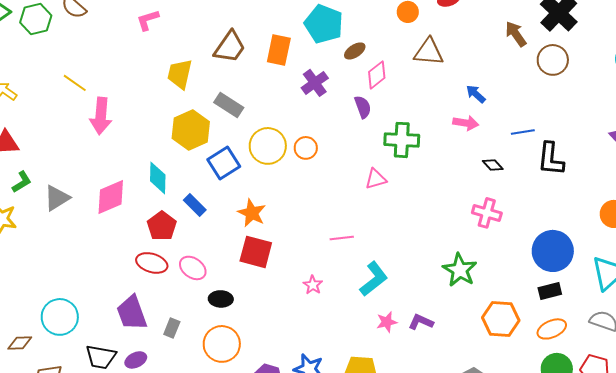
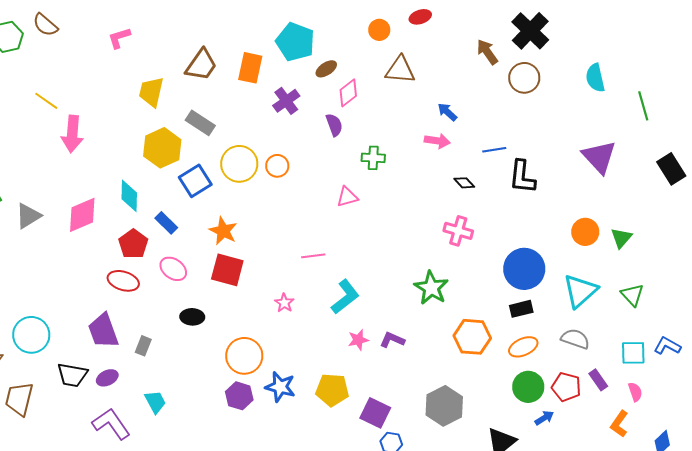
green cross: (402, 140) -> (373, 158), size x0.7
pink ellipse: (193, 268) -> (173, 269), moved
orange circle: (222, 344) -> (244, 356), moved

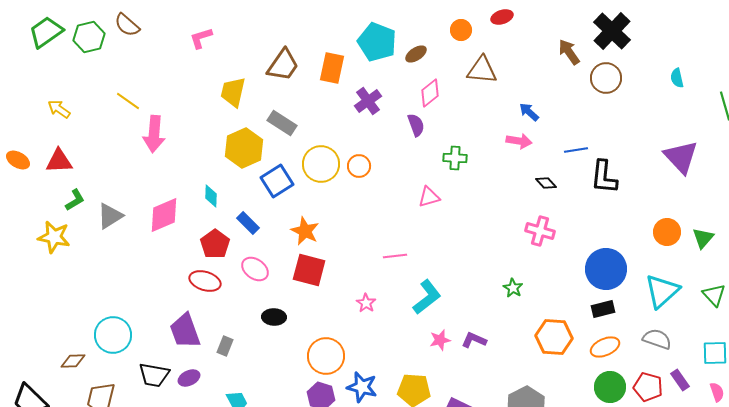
brown ellipse: (326, 69) -> (416, 54), moved
cyan semicircle: (595, 78) -> (677, 78), size x0.7
cyan diamond: (129, 196) -> (211, 196), size x0.7
green star: (431, 288) -> (513, 288), size x0.6

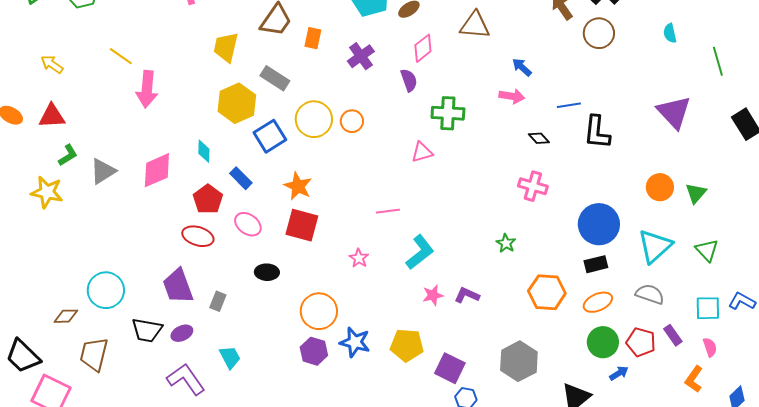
orange rectangle: (332, 68) -> (313, 38), moved, size x0.7
green cross: (455, 158) -> (448, 113), size x1.4

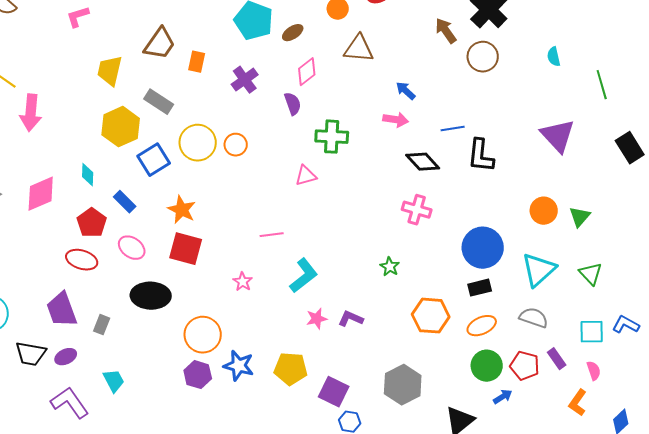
black diamond: (539, 138) -> (423, 162), size x1.6
black ellipse: (267, 272) -> (151, 296), size x1.6

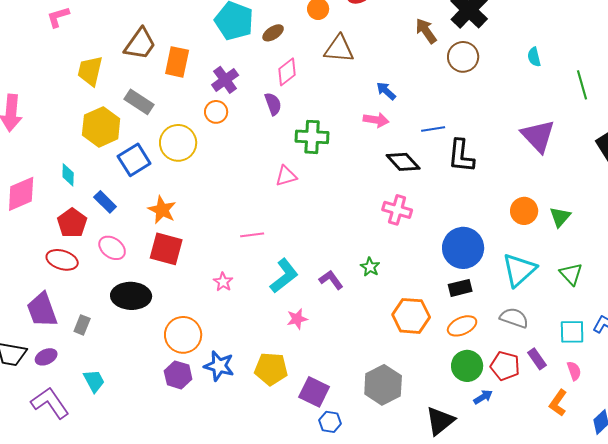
orange rectangle: (197, 62) -> (177, 62), size x1.4
orange circle: (236, 145) -> (216, 112), moved
purple L-shape: (351, 319) -> (331, 280), moved, turned 30

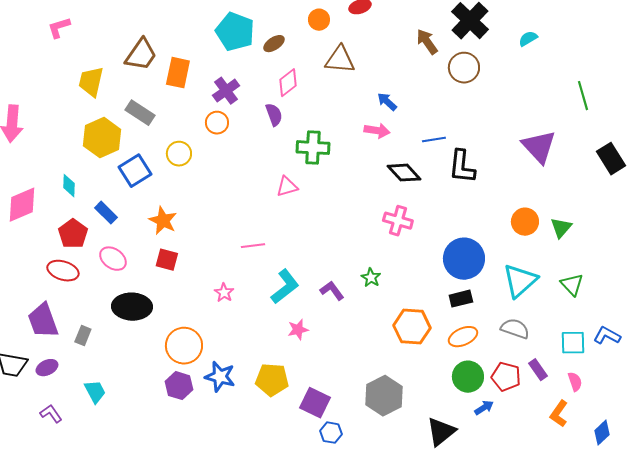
cyan semicircle: (534, 57) -> (528, 39), moved, turned 72
yellow circle: (178, 143) -> (179, 154), size x0.7
red square: (166, 249) -> (167, 260), size x0.7
purple L-shape: (50, 403) -> (51, 414), size x0.6

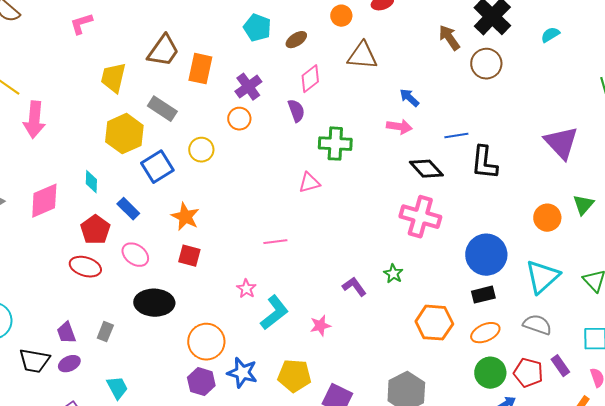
cyan pentagon: (235, 32) -> (257, 28), size x0.7
pink cross: (398, 221) -> (420, 217), size x1.4
green triangle: (561, 228) -> (583, 205), moved
cyan L-shape: (285, 287) -> (274, 313), moved
purple trapezoid: (43, 321) -> (66, 333), moved, size x0.6

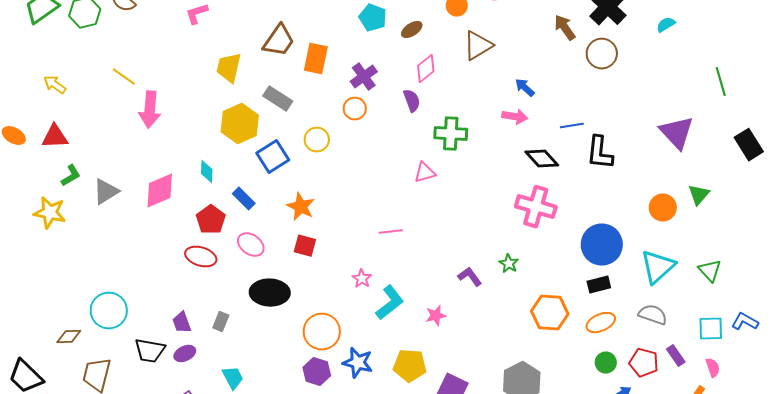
brown triangle: (362, 56) -> (478, 46), turned -36
green circle: (490, 373) -> (606, 363), size x0.7

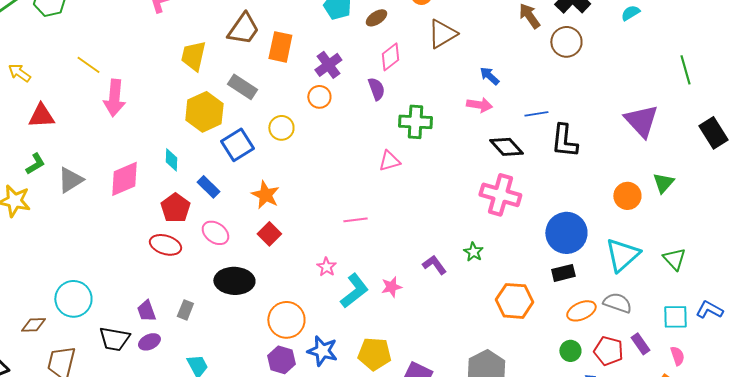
red triangle: (55, 137) -> (41, 116), moved
red square: (305, 246) -> (269, 234), turned 30
pink star: (436, 316) -> (391, 287), moved
orange ellipse: (601, 323) -> (581, 311), moved

